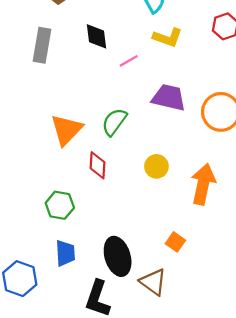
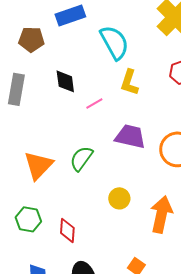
yellow L-shape: (168, 37) -> (129, 82), turned 88
red diamond: (98, 165) -> (67, 230), moved
green hexagon: (60, 205) -> (28, 219), moved

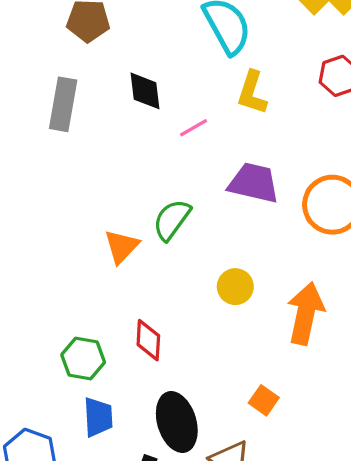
orange triangle: (38, 165) -> (122, 246), moved, size x0.7
green hexagon: (28, 219) -> (83, 359), moved

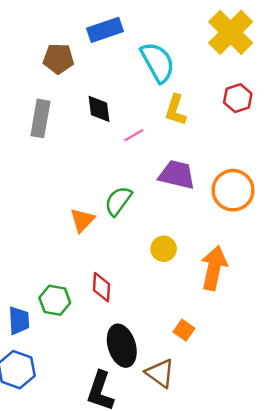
blue trapezoid: (98, 417) -> (19, 321), moved

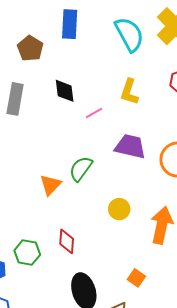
blue rectangle: (105, 30) -> (70, 24), turned -68
brown pentagon: (58, 59) -> (30, 48), turned 30
cyan semicircle: (158, 62) -> (129, 34), moved

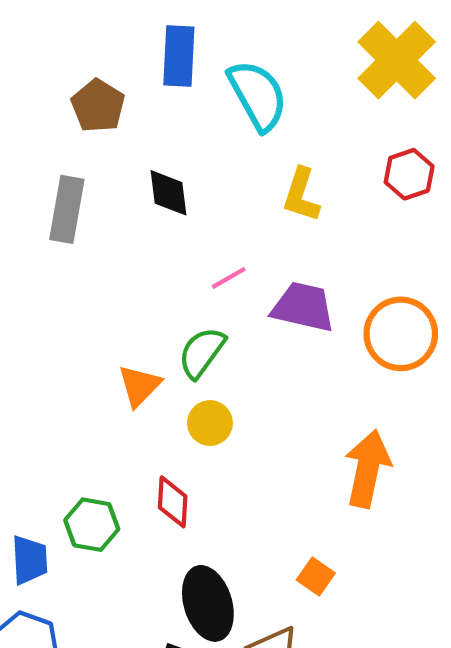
cyan semicircle: (129, 34) -> (258, 95), moved
pink line: (94, 113) -> (229, 278), moved
yellow circle: (119, 209) -> (210, 423), moved

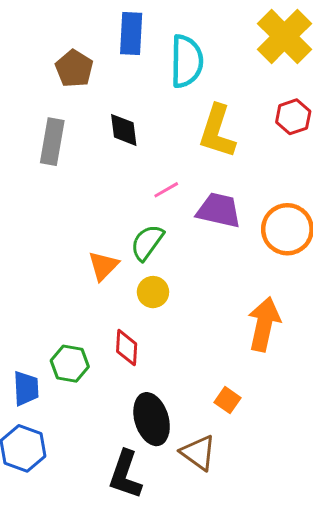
cyan semicircle: (258, 95) -> (187, 61), turned 30
yellow L-shape: (301, 195) -> (217, 131), size x1.4

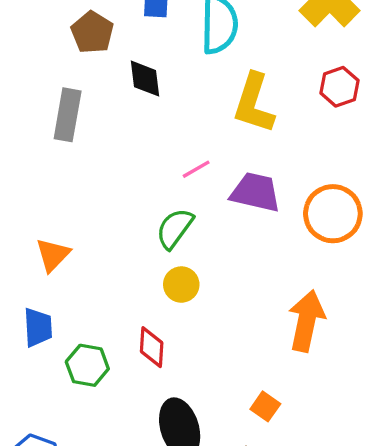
black diamond: (124, 130) -> (145, 79), moved
orange triangle: (103, 266) -> (53, 255), moved
blue trapezoid: (26, 388) -> (38, 327), moved

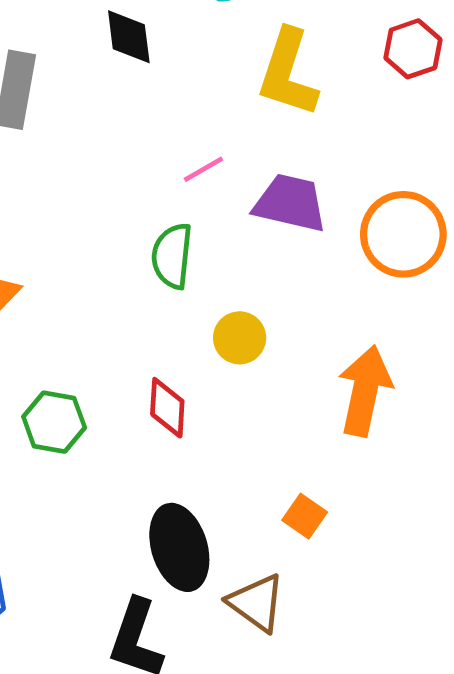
green semicircle: (175, 228) -> (172, 256), turned -30
yellow circle: (181, 285) -> (240, 338), moved
red diamond: (152, 347) -> (167, 408), moved
green hexagon: (87, 365) -> (54, 422), moved

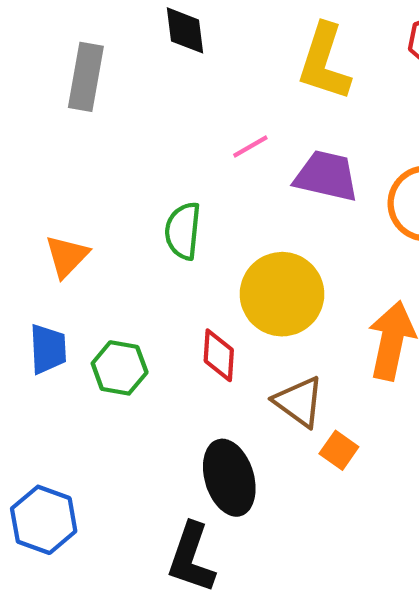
green semicircle: (172, 256) -> (183, 231), moved
yellow circle: (240, 338) -> (282, 294), size x1.8
brown triangle: (256, 603) -> (299, 402), moved

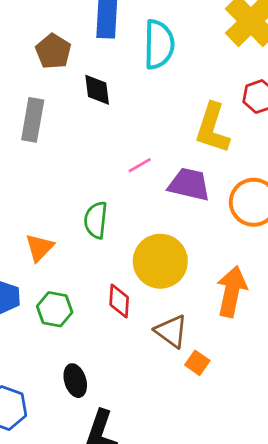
yellow L-shape: (324, 62) -> (212, 128), moved
orange triangle: (67, 256) -> (40, 248), moved
black ellipse: (229, 478) -> (75, 381), moved, size x0.7

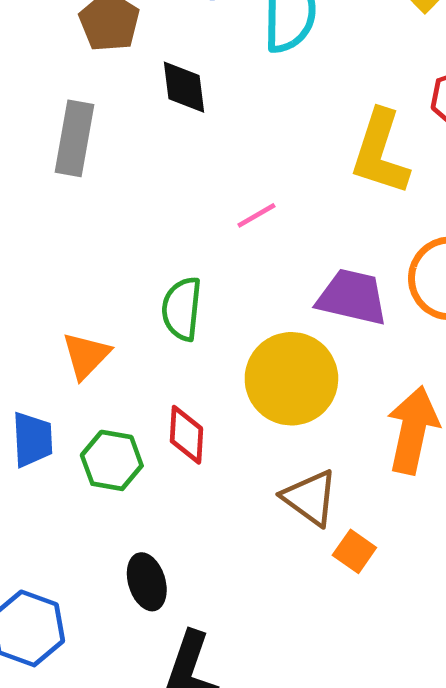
purple trapezoid: (189, 184) -> (352, 297), moved
red diamond: (119, 301) -> (186, 435), moved

